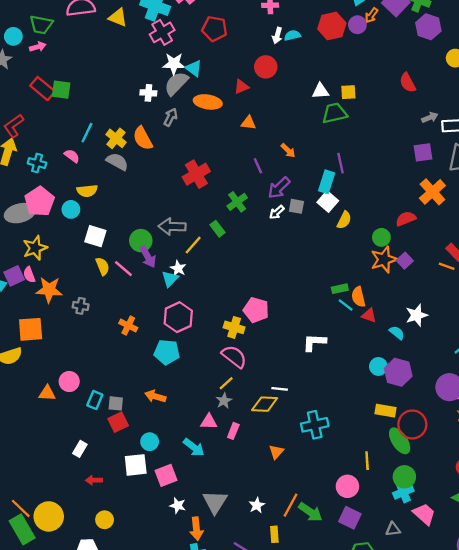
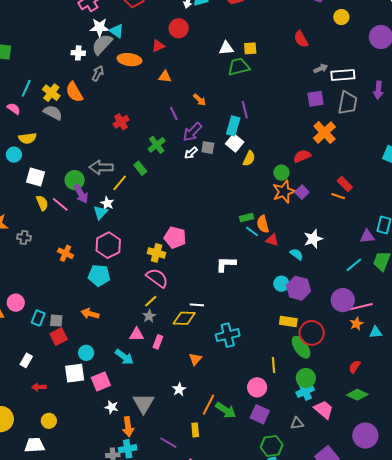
red cross: (196, 174) -> (121, 122), size x0.7
white star: (257, 505) -> (179, 389), moved

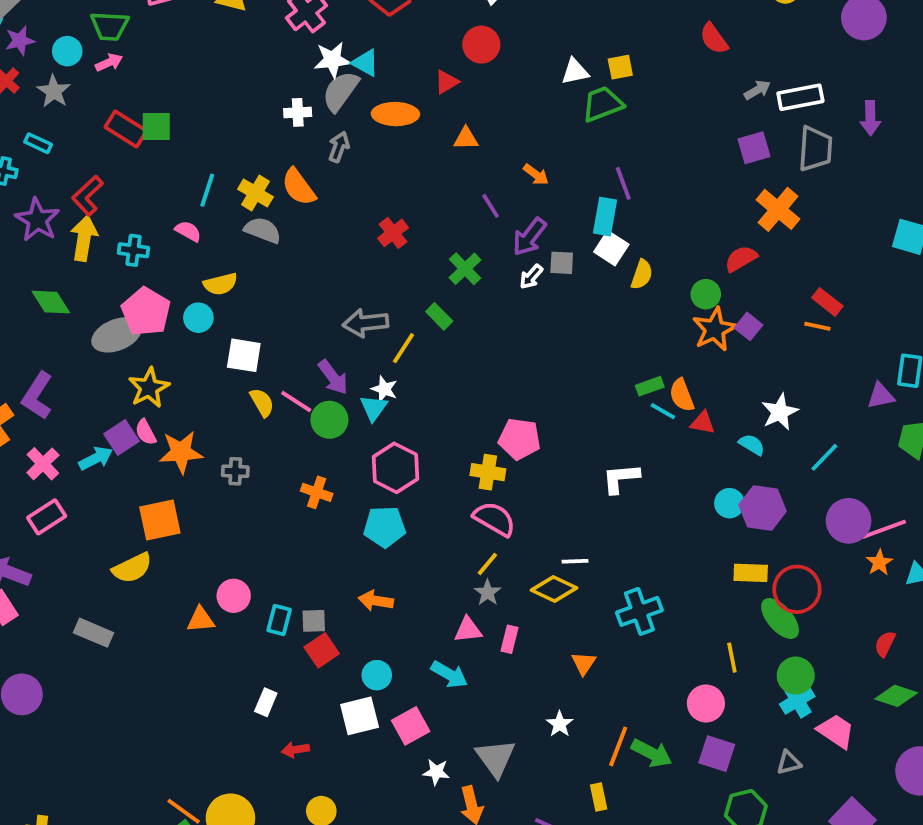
green circle: (75, 180) -> (329, 420), moved
cyan line: (354, 265) -> (824, 457), moved
yellow diamond: (184, 318) -> (554, 589), turned 30

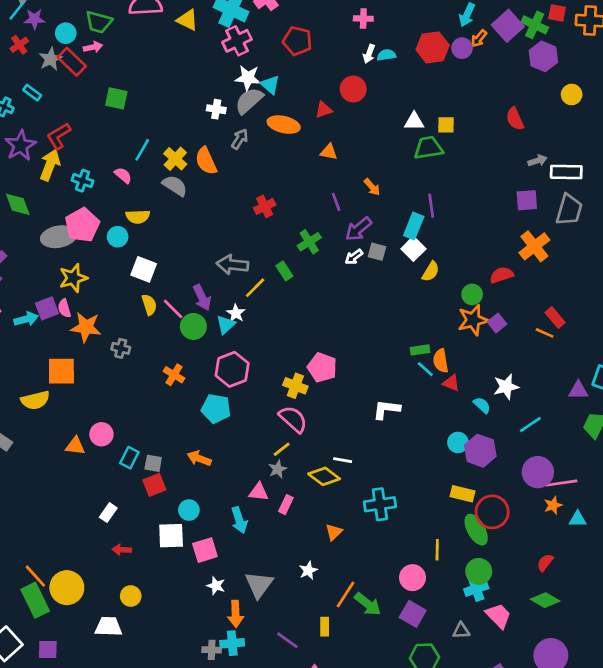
red rectangle: (126, 129) -> (72, 62), moved
cyan arrow: (449, 674) -> (239, 520), turned 30

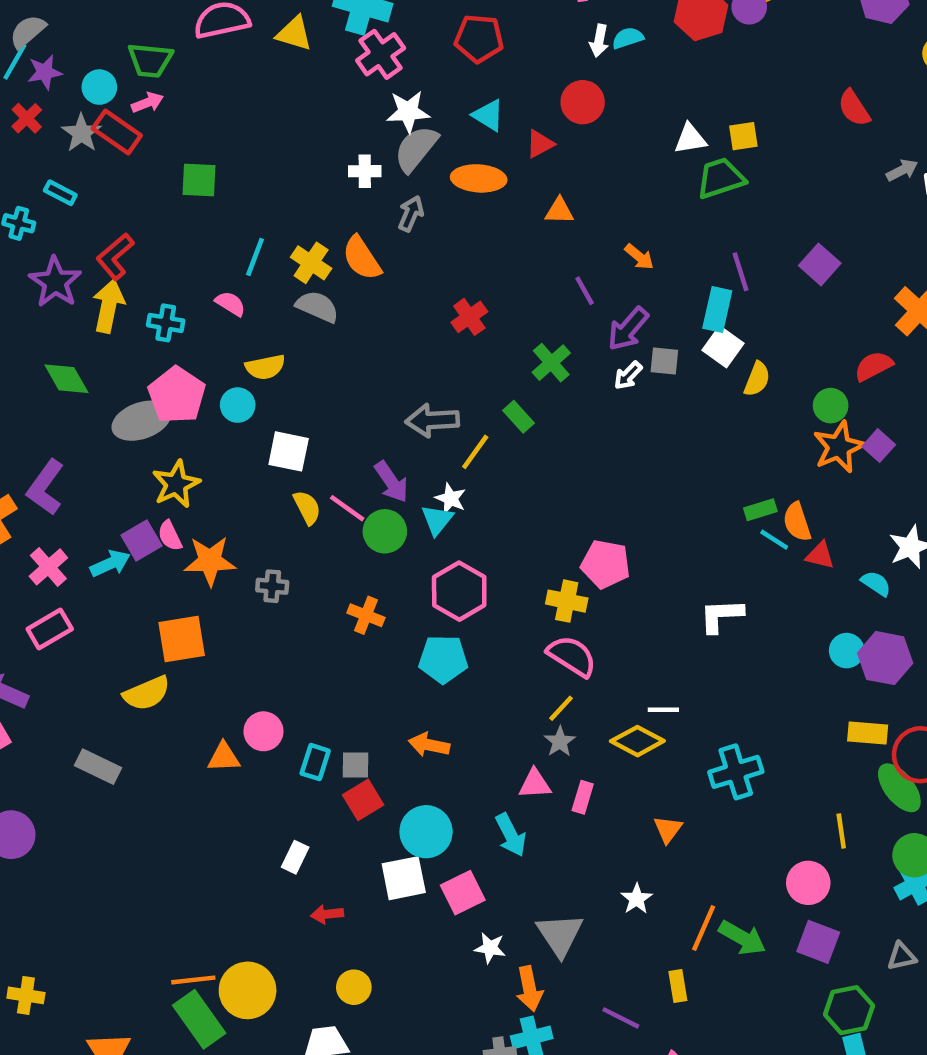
cyan triangle: (270, 85) -> (488, 115), moved
purple square: (527, 200) -> (820, 264), moved, turned -35
cyan circle: (189, 510) -> (426, 832), size x1.5
orange line: (35, 576) -> (193, 980), turned -45

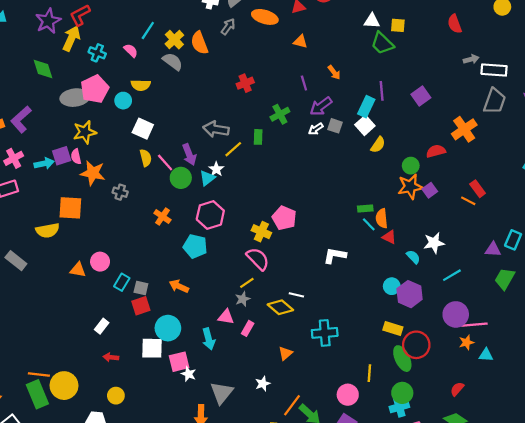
green trapezoid: (721, 178) -> (382, 43), turned -130
green rectangle: (519, 417) -> (258, 137), turned 32
white star: (490, 948) -> (189, 374), moved

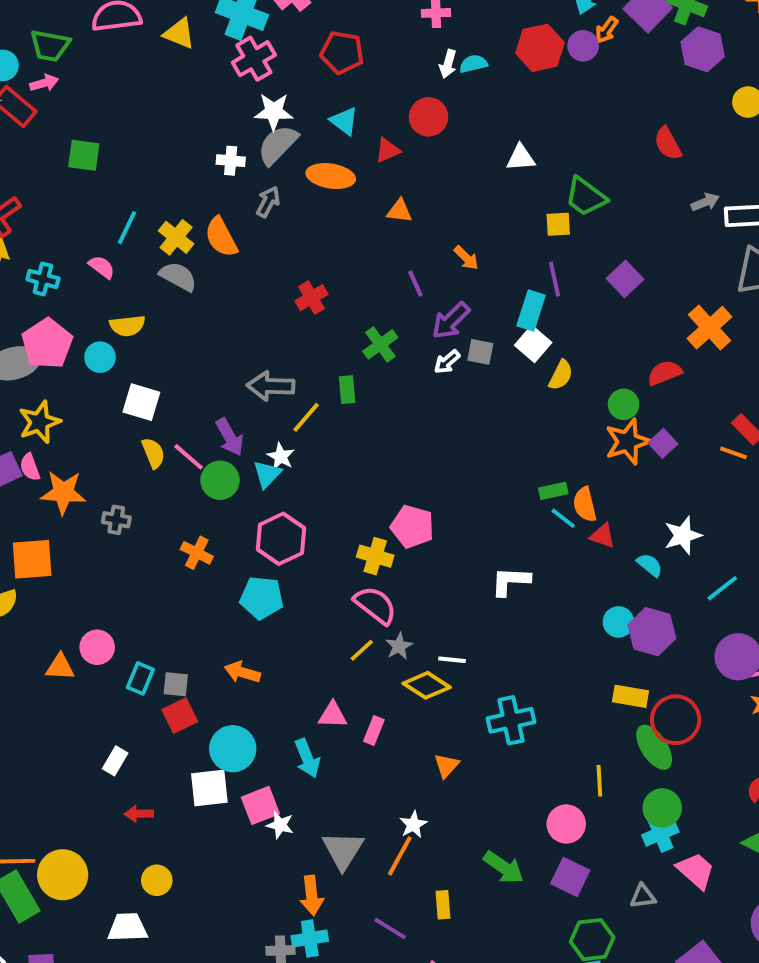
yellow square: (398, 25) -> (558, 224), moved
green trapezoid: (382, 43) -> (586, 197), moved
gray star: (243, 299) -> (399, 646), moved
orange line: (292, 405) -> (400, 856), moved

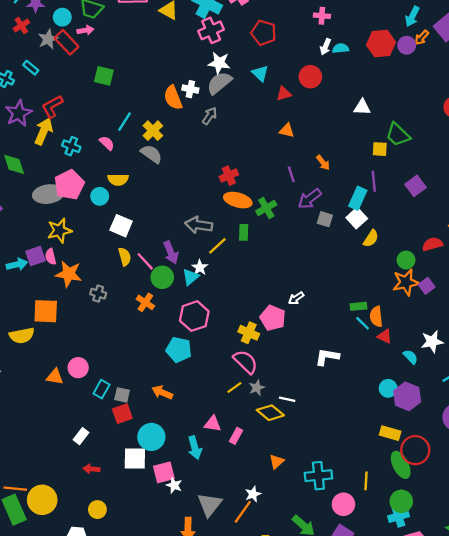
orange ellipse: (331, 176) -> (238, 200), moved
orange semicircle: (221, 237) -> (173, 98), moved
white arrow: (447, 362) -> (296, 298), moved
orange cross: (197, 553) -> (145, 302), moved
cyan cross: (511, 720) -> (318, 476), moved

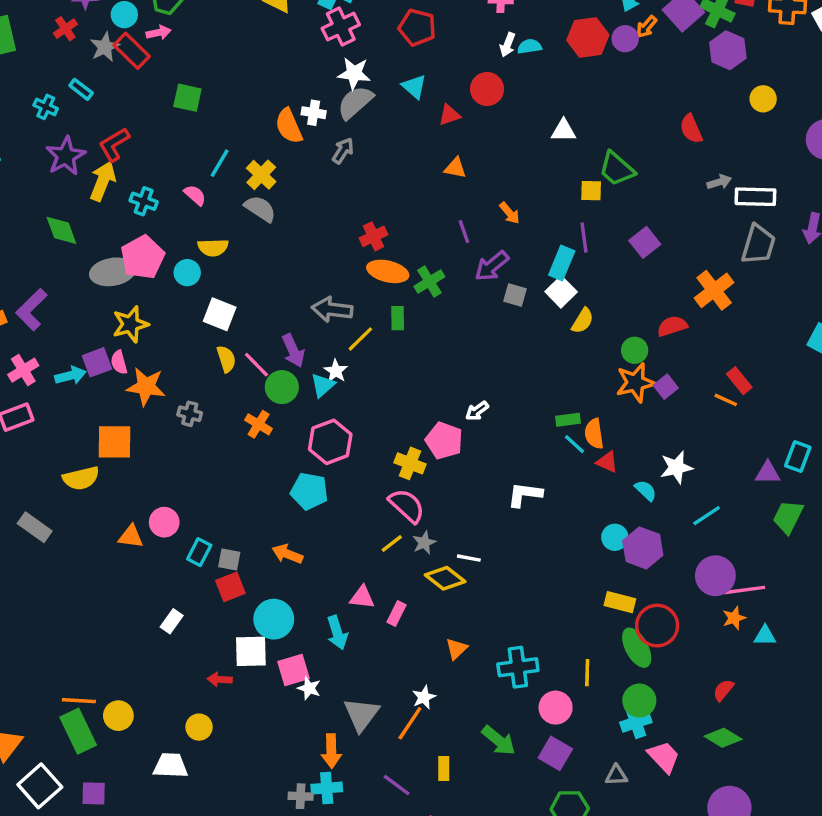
red arrow: (91, 469) -> (220, 679), moved
yellow circle: (42, 500) -> (118, 716), size x0.7

